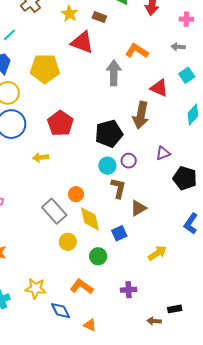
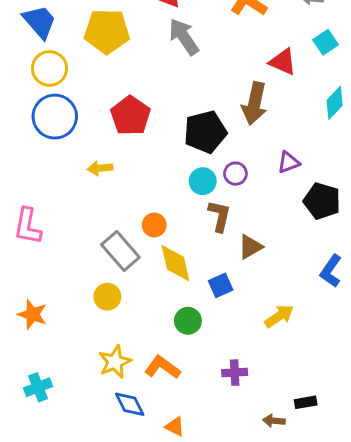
gray arrow: (114, 73) -> (184, 37), moved, turned -35
yellow circle: (68, 242) -> (107, 297), moved
yellow star: (36, 288) -> (115, 362), moved, turned -30

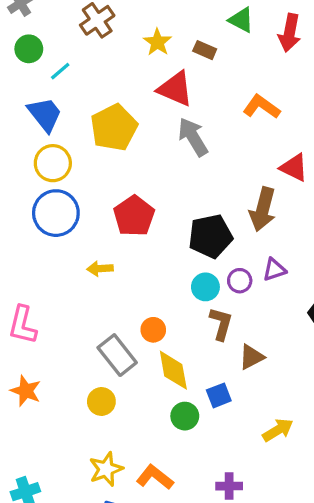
yellow pentagon: (107, 31) -> (114, 128), turned -30
purple triangle: (289, 162) -> (274, 270), moved
orange star: (32, 314) -> (26, 391), moved
green circle: (188, 321) -> (185, 416), moved

